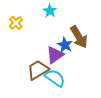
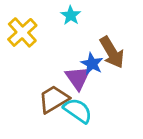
yellow cross: (16, 23) -> (22, 32), size x1.5
purple triangle: (55, 55) -> (78, 78), turned -30

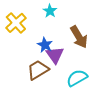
blue star: (92, 64) -> (45, 45), moved
cyan semicircle: (78, 111) -> (77, 78), moved, turned -65

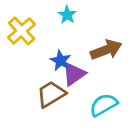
brown arrow: (79, 37) -> (106, 50), turned -80
purple triangle: (55, 55) -> (74, 74), turned 30

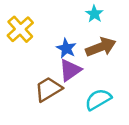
cyan star: (67, 15) -> (94, 14), moved
blue star: (60, 60) -> (66, 48), moved

